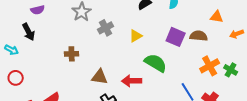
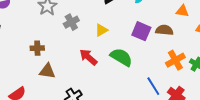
brown triangle: (100, 77) -> (47, 71), moved
red arrow: (132, 81) -> (88, 57), moved, turned 42

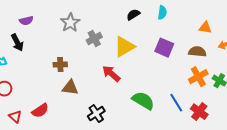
yellow triangle: (101, 30) -> (124, 47), size x1.6
brown semicircle: (164, 30) -> (197, 52), moved
green semicircle: (121, 57) -> (143, 101), moved

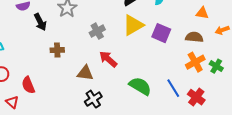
gray cross: (94, 39) -> (97, 31), moved
black arrow: (17, 43) -> (40, 22), moved
yellow triangle: (124, 47) -> (133, 25), moved
brown triangle: (70, 88) -> (85, 73), moved
red semicircle: (40, 111) -> (28, 85), moved, turned 102

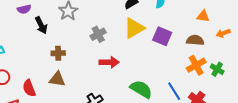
red arrow: (108, 59) -> (109, 62), turned 138
brown triangle: (85, 73) -> (57, 79), moved

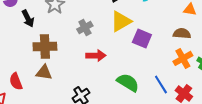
purple square: (162, 36) -> (142, 38), moved
brown cross: (58, 53) -> (45, 46), size x1.6

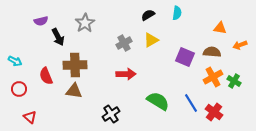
yellow triangle: (121, 21) -> (151, 40), size x0.7
gray cross: (85, 27) -> (124, 43), moved
purple square: (142, 38) -> (185, 57), moved
red semicircle: (16, 81) -> (46, 76), moved

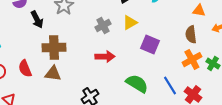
brown semicircle: (212, 52) -> (191, 35), turned -102
purple square: (185, 57) -> (150, 45), moved
red semicircle: (46, 76) -> (25, 69), moved

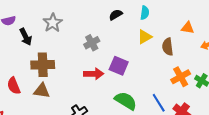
yellow triangle: (130, 23) -> (145, 37), moved
brown semicircle: (191, 35) -> (168, 47), moved
purple square: (150, 45) -> (119, 66), moved

